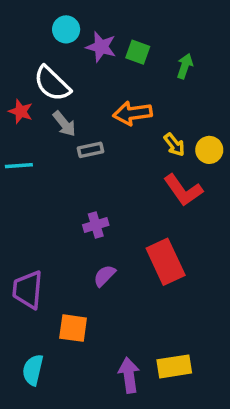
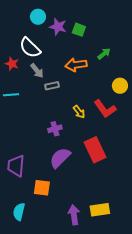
green arrow: (185, 66) -> (104, 54), moved, turned 32
yellow arrow: (174, 145) -> (79, 112), moved
purple semicircle: (104, 276) -> (60, 158), size x1.6

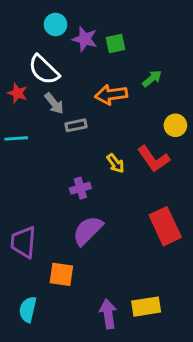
green square: (79, 30) -> (115, 43), turned -32
red rectangle: (95, 150) -> (165, 226), moved

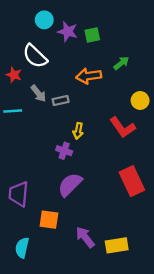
gray arrow: (54, 103) -> (38, 93), moved
yellow arrow: (115, 163) -> (78, 131), moved, turned 49
purple cross: (80, 188) -> (64, 151), turned 35
purple arrow: (108, 314) -> (85, 237), moved, turned -30

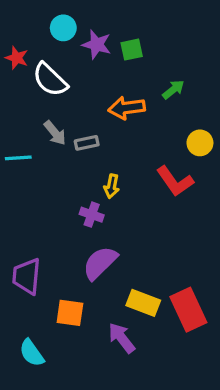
red star: (14, 75) -> (17, 58), moved
red rectangle: (132, 181) -> (188, 310), moved
yellow rectangle: (117, 245) -> (143, 303), moved, turned 30
cyan semicircle: (22, 248) -> (32, 353), turned -48

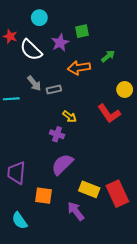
purple star: (97, 45) -> (60, 43), moved, turned 30
yellow arrow: (112, 186) -> (70, 117), turned -64

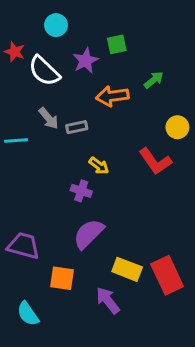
purple trapezoid: (16, 173) -> (23, 246), turned 100

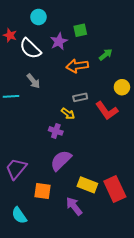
gray rectangle: (77, 127) -> (80, 97), moved
purple trapezoid: (23, 246) -> (16, 169), turned -65

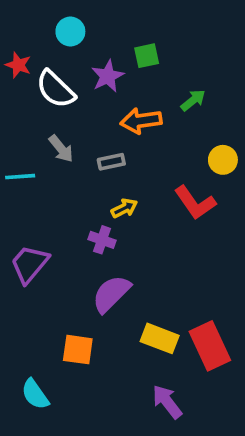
gray rectangle: (80, 97) -> (111, 162), moved
yellow arrow: (68, 114) -> (124, 208), turned -64
purple trapezoid: (16, 169) -> (29, 264), moved
purple arrow: (74, 206) -> (167, 402), moved

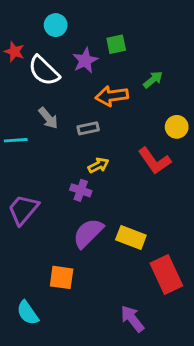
yellow rectangle: (160, 338) -> (131, 238), moved

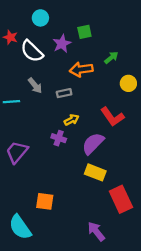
yellow circle: (177, 127) -> (128, 83), moved
purple semicircle: (88, 233) -> (93, 143), moved
cyan semicircle: (28, 313) -> (20, 227), size x1.4

